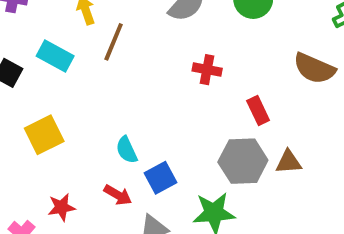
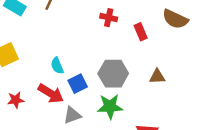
red rectangle: (258, 110) -> (141, 32), moved
gray hexagon: (243, 161) -> (113, 74), moved
red arrow: (118, 195) -> (51, 93), size x1.5

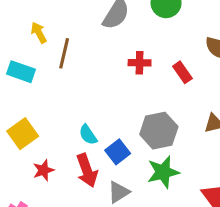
red arrow: (51, 93) -> (87, 170), turned 50
red star: (16, 100) -> (43, 170), moved

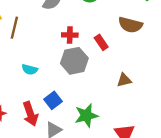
gray hexagon: (159, 131) -> (74, 61), moved
cyan semicircle: (88, 135) -> (30, 69), moved, turned -42

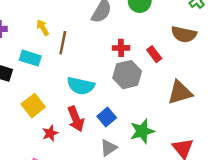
cyan semicircle: (30, 69) -> (81, 86), size x1.6
brown triangle: (124, 80) -> (180, 92), size x1.6
red arrow: (30, 114) -> (76, 119), moved

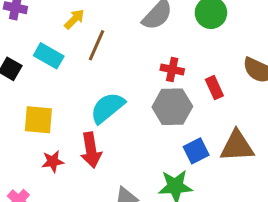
yellow arrow: (43, 28) -> (74, 19), turned 63
cyan semicircle: (81, 86) -> (107, 108), turned 116
yellow square: (33, 106) -> (38, 120), turned 30
blue square: (107, 117) -> (196, 151), moved

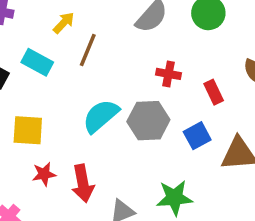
gray hexagon: (172, 107) -> (148, 121), moved
red arrow: (91, 150) -> (83, 183), moved
blue square: (196, 151) -> (197, 136), moved

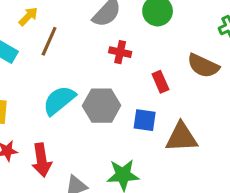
red cross: (169, 74) -> (120, 52), moved
blue square: (197, 136) -> (145, 120), turned 35

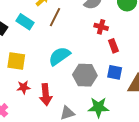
red rectangle: (160, 82) -> (113, 46), moved
gray hexagon: (102, 106) -> (85, 75), moved

